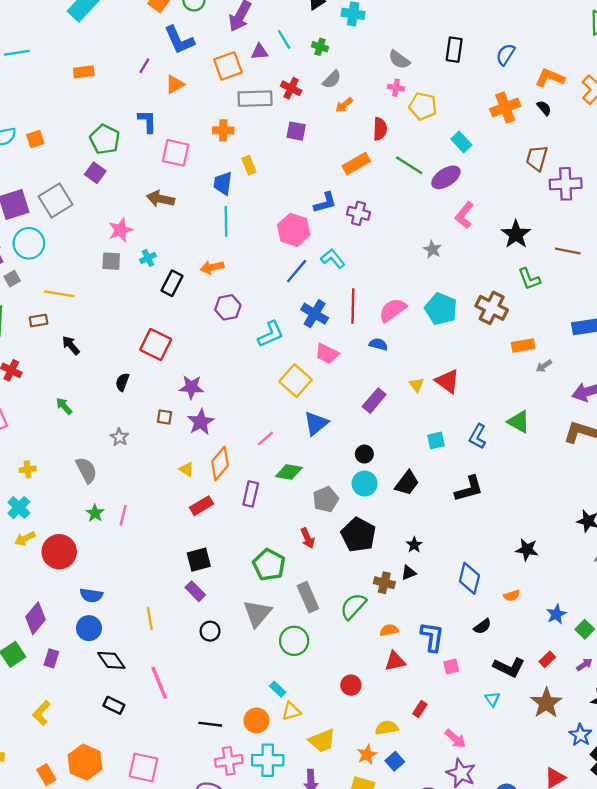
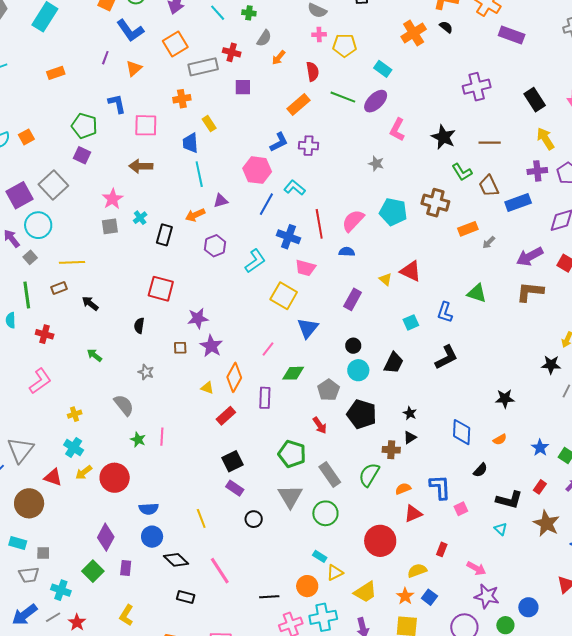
purple triangle: (260, 52) -> (221, 201), moved
brown trapezoid: (537, 158) -> (489, 186), moved, turned -30
red circle: (351, 685) -> (380, 541), size x1.8

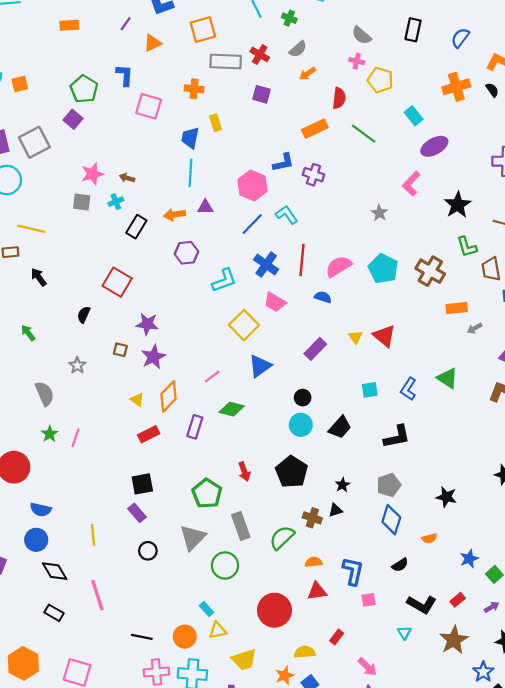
purple ellipse: (376, 101) -> (434, 146), moved
brown arrow: (141, 166) -> (127, 178), moved, size x0.6
gray pentagon: (328, 390) -> (389, 485), moved

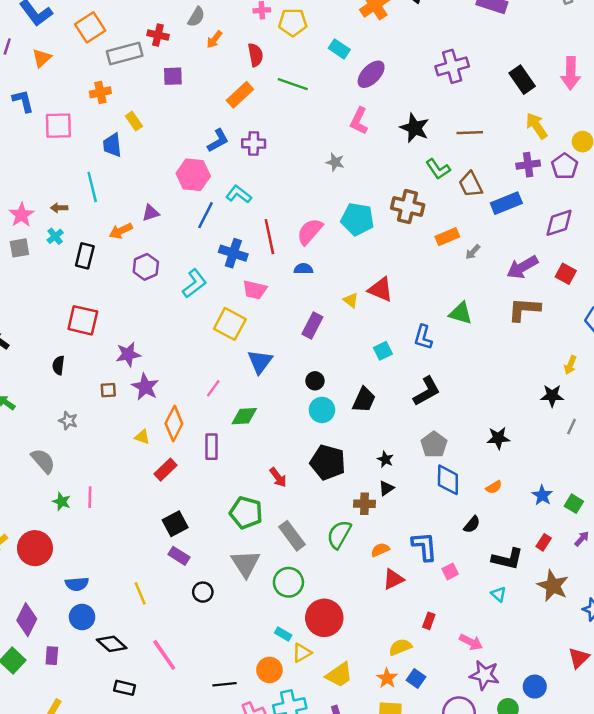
cyan line: (190, 173) -> (92, 187), moved
red circle: (274, 610) -> (324, 618), moved

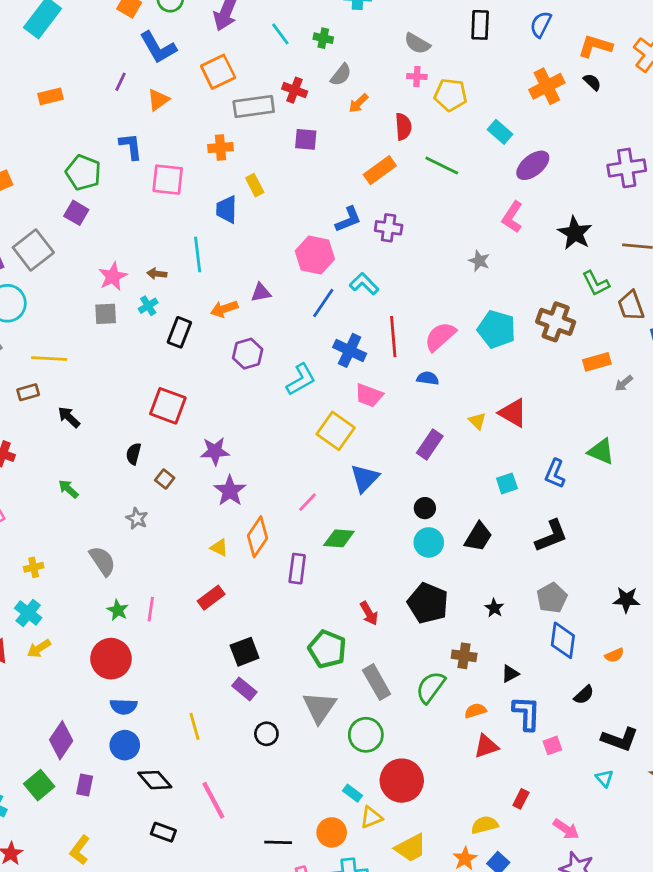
brown square: (108, 390) -> (165, 479), moved, turned 35
red rectangle: (165, 470) -> (211, 598), moved
black triangle: (386, 488) -> (510, 674), moved
red circle: (35, 548) -> (111, 659), moved

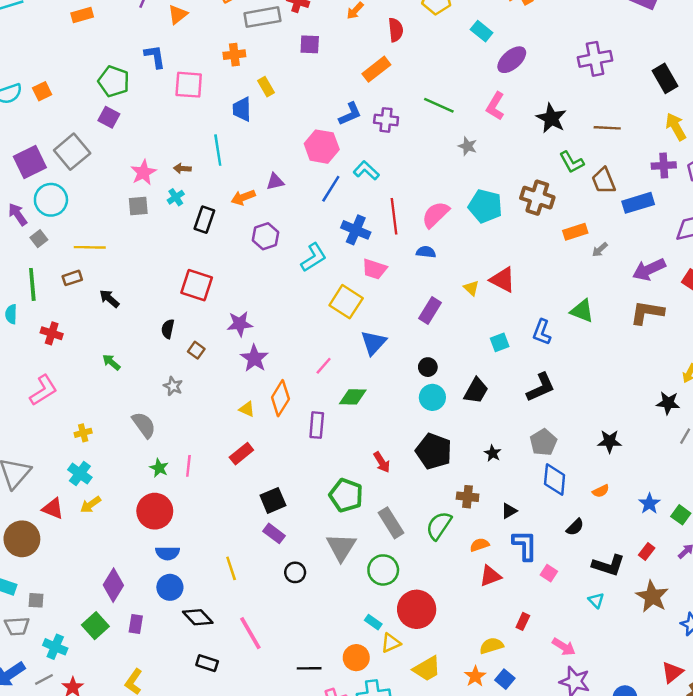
green line: (442, 165) -> (439, 105), moved
pink square: (552, 745) -> (549, 573), turned -35

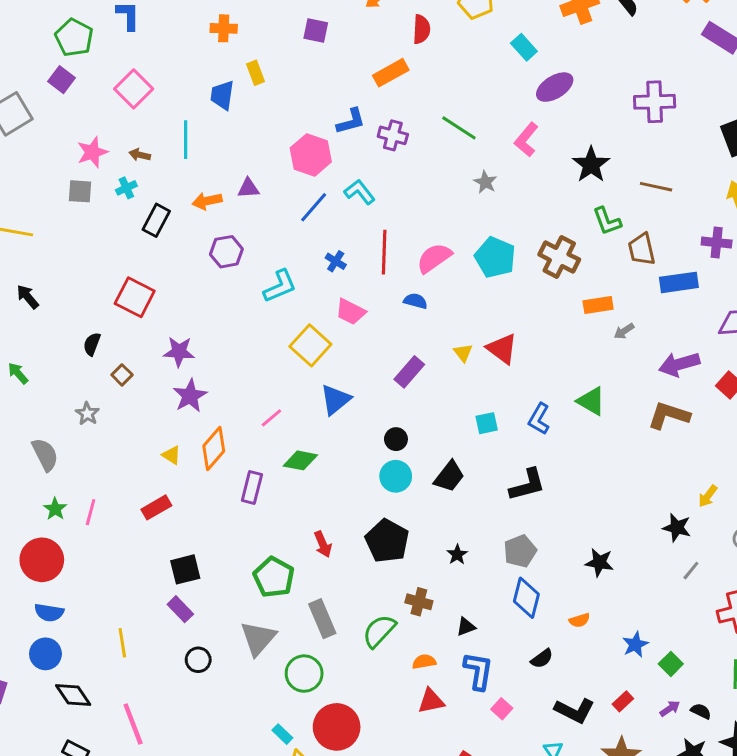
pink square: (189, 85) -> (134, 89), moved, turned 32
blue cross: (356, 230) -> (336, 261), size x0.6

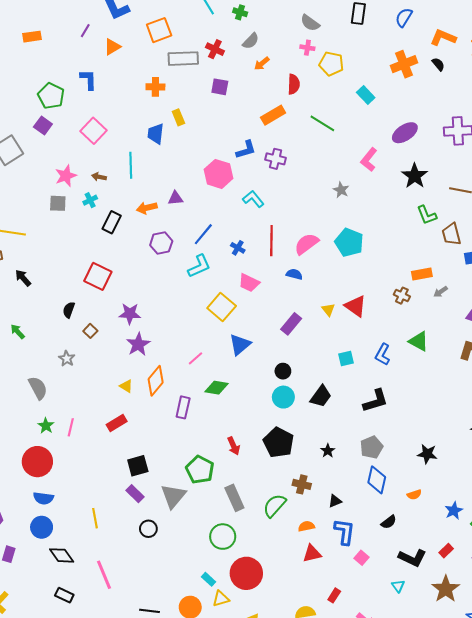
purple ellipse: (555, 87) -> (405, 133), moved
green line: (459, 128) -> (322, 123), moved
blue line: (314, 207) -> (203, 234), moved
brown cross: (559, 257) -> (402, 296), moved, size x0.6
gray triangle: (258, 638) -> (173, 496), moved

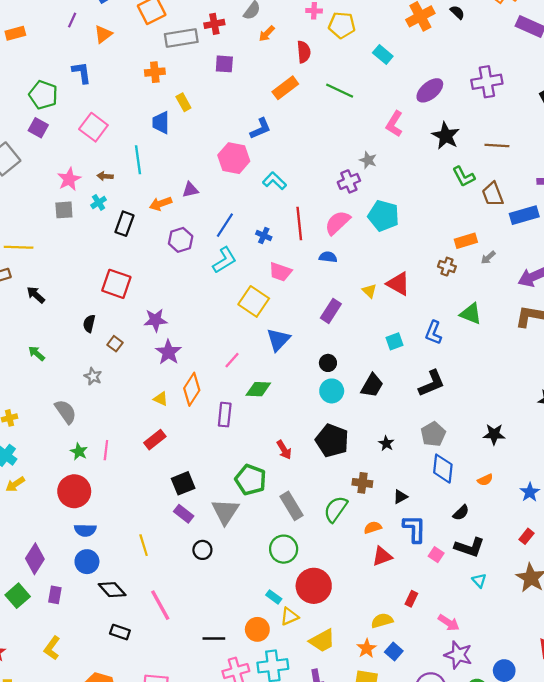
red cross: (215, 49) -> (214, 24), turned -30
purple cross: (276, 159) -> (349, 181), moved, turned -30
black L-shape: (412, 558) -> (470, 547), moved

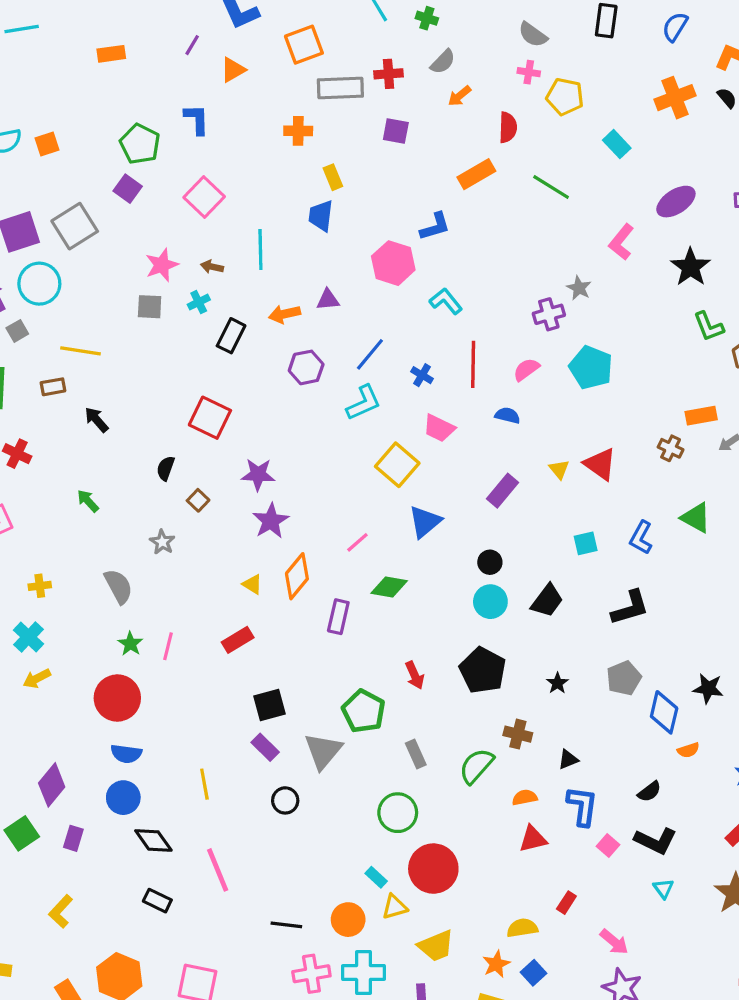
blue trapezoid: (161, 123) -> (321, 216), moved
pink semicircle: (338, 223) -> (526, 369), size x0.7
blue diamond: (443, 469) -> (664, 712), moved
gray rectangle: (291, 506) -> (416, 754), size x0.7

